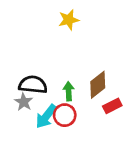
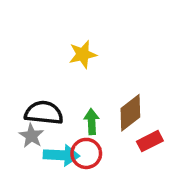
yellow star: (69, 20) -> (83, 54), moved
cyan arrow: (46, 116) -> (61, 155), turned -125

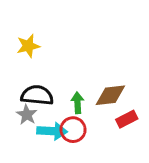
yellow star: (83, 54) -> (28, 46), moved
brown diamond: (130, 113) -> (110, 95), turned 32

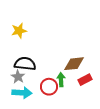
green arrow: (77, 103) -> (61, 80), moved
cyan arrow: (52, 131) -> (22, 93), moved

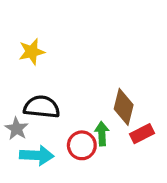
brown diamond: (74, 64) -> (124, 107), turned -70
gray star: (18, 77) -> (17, 129), moved

